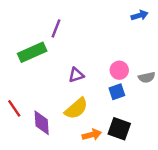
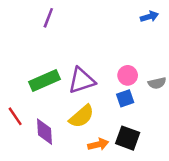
purple line: (56, 28) -> (48, 18), moved
green rectangle: (32, 52) -> (45, 80), moved
purple triangle: (76, 75) -> (82, 80), size x1.6

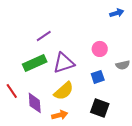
purple line: (48, 18) -> (44, 36), moved, turned 35
pink circle: (128, 75) -> (100, 49), moved
orange arrow: (98, 144) -> (60, 115), moved

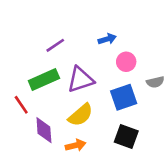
blue arrow: (117, 13) -> (107, 39), moved
blue square: (98, 77) -> (124, 97), size x1.5
red line: (12, 91) -> (21, 105), moved

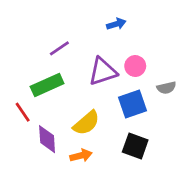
blue arrow: (107, 39) -> (116, 24), moved
purple triangle: (81, 79) -> (103, 71), moved

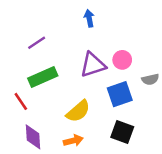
blue arrow: (116, 24) -> (89, 18), moved, turned -84
purple line: (59, 48) -> (37, 43), moved
purple diamond: (47, 139) -> (33, 137), moved

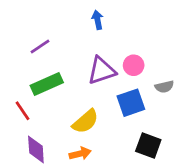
black square: (122, 132) -> (148, 146), moved

